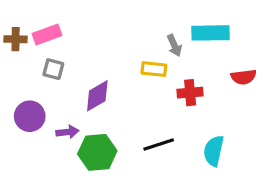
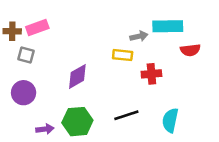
gray arrow: (174, 45) -> (139, 36), turned -78
gray square: (53, 69) -> (26, 55), moved
red semicircle: (244, 77) -> (190, 50), moved
purple arrow: (67, 132) -> (45, 129), moved

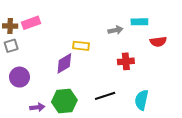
cyan rectangle: (168, 26) -> (139, 22), size x0.7
gray square: (26, 55) -> (11, 46), moved, turned -32
yellow rectangle: (123, 55) -> (81, 46), moved

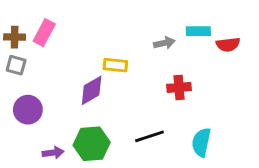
pink rectangle: (31, 23) -> (44, 33), turned -42
red semicircle: (158, 42) -> (228, 44), moved
gray square: (11, 46) -> (16, 65), turned 32

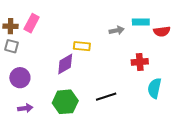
red cross: (179, 87) -> (140, 62), moved
cyan semicircle: (201, 142) -> (154, 88), moved
purple arrow: (53, 153) -> (25, 108), moved

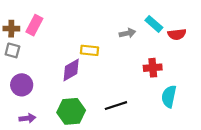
cyan rectangle: (141, 22) -> (154, 24), turned 42

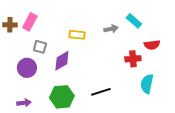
red semicircle: (177, 34) -> (152, 45), moved
gray square: (12, 50) -> (40, 47), moved
yellow rectangle: (90, 50) -> (77, 35), moved
purple circle: (22, 85) -> (27, 68), moved

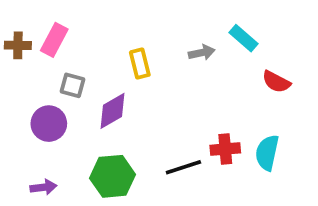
yellow rectangle: (77, 35) -> (140, 64), turned 70
red semicircle: (152, 45) -> (276, 82), turned 35
red cross: (133, 59) -> (225, 149), moved

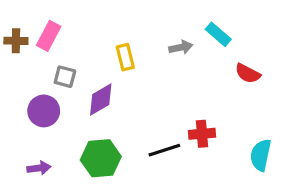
cyan semicircle: (267, 153) -> (261, 155), moved

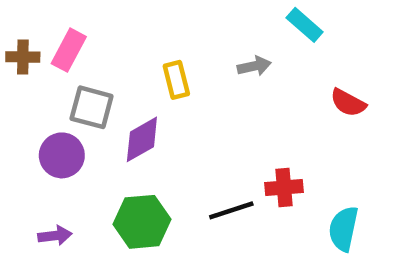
cyan rectangle: (218, 34) -> (305, 25), moved
gray square: (65, 77) -> (92, 107), size x1.4
cyan semicircle: (261, 155) -> (344, 229), moved

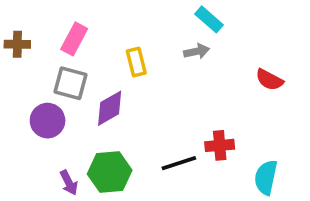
cyan rectangle: (305, 25) -> (209, 19), moved
pink rectangle: (69, 50) -> (74, 39), moved
purple arrow: (55, 236) -> (69, 183), moved, turned 70

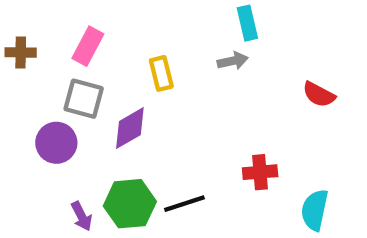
cyan rectangle: (209, 19) -> (247, 23), turned 36
black line: (179, 163) -> (184, 204), moved

